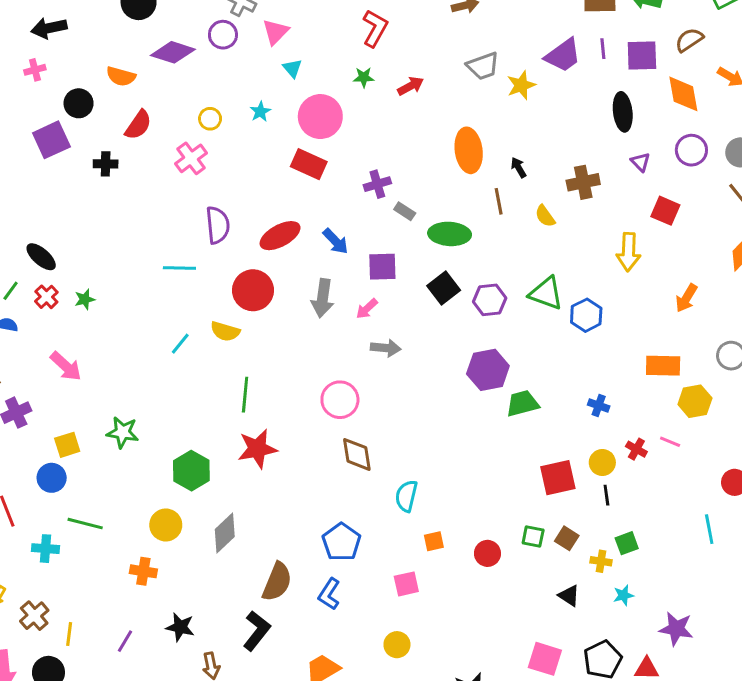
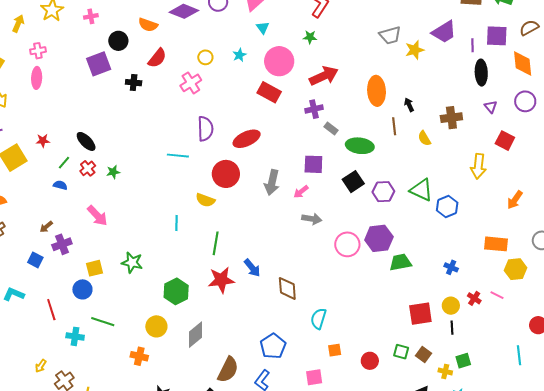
purple line: (603, 49) -> (473, 45), moved
red arrow: (411, 86) -> (324, 76), moved, size x1.6
blue arrow: (336, 241) -> (252, 268), moved
cyan line: (180, 344) -> (176, 223), moved, turned -42
pink circle: (340, 400) -> (347, 244), moved

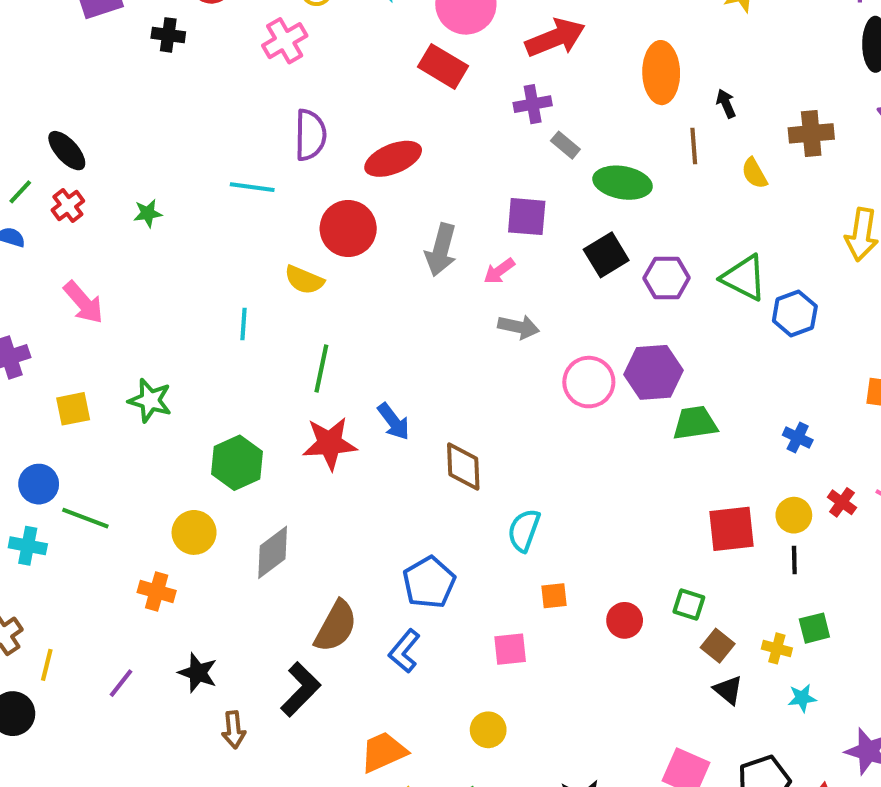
green star: (113, 172) -> (148, 213), moved
blue circle: (82, 289) -> (39, 484), moved
brown square: (423, 355) -> (718, 646), moved

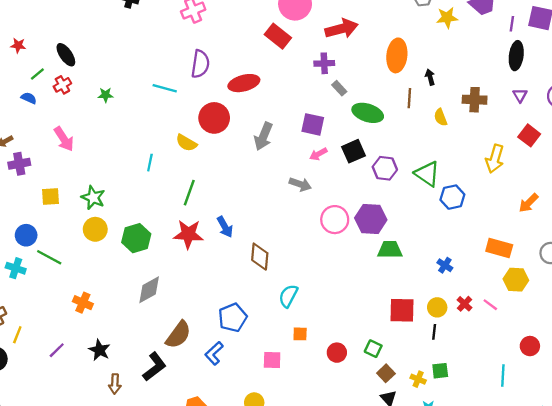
pink arrow: (499, 271) -> (318, 154), moved
yellow circle: (194, 532) -> (95, 229), moved

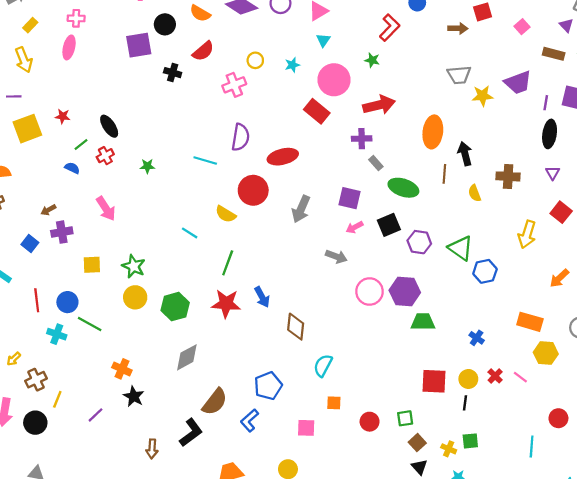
black arrow: (430, 77) -> (465, 154), size x1.5
cyan line: (150, 163) -> (190, 233), turned -70
green square: (373, 349) -> (405, 418), turned -35
black star: (99, 350) -> (134, 396), moved

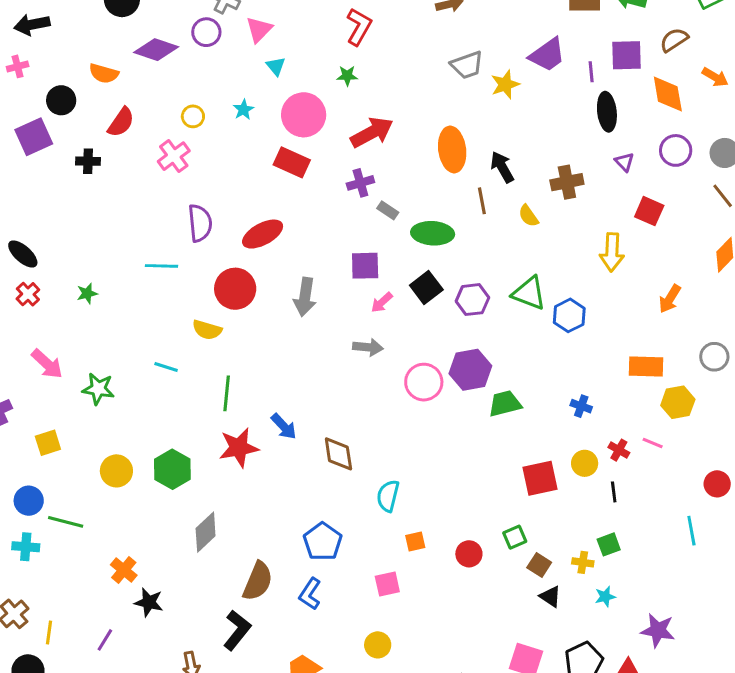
green star: (134, 266) -> (98, 389), moved
orange cross: (122, 369) -> (124, 570), turned 30
black line: (465, 403) -> (614, 492), moved

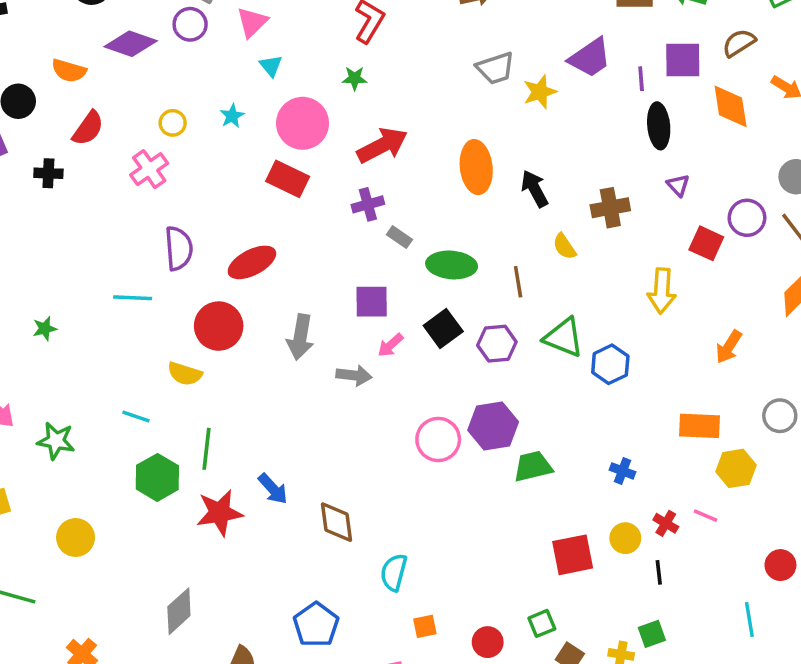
purple circle: (676, 150) -> (747, 218), moved
brown line: (482, 201) -> (518, 282), moved
gray arrow: (368, 347) -> (354, 375), moved
green hexagon: (172, 469) -> (157, 477), moved

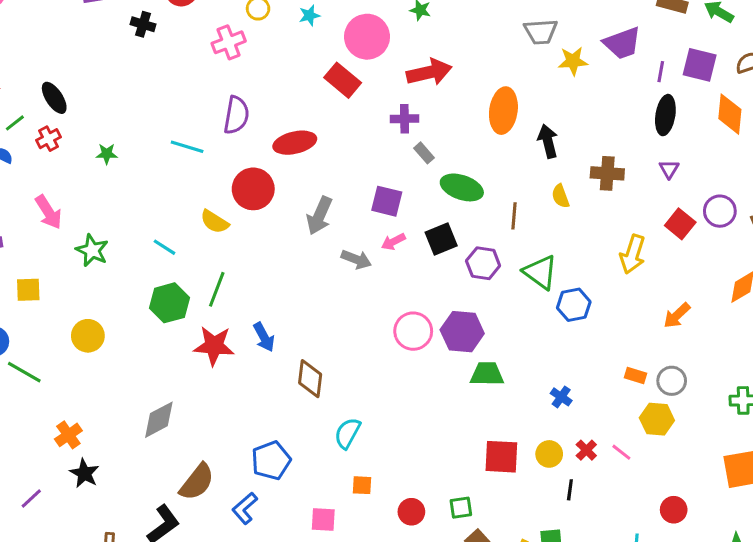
gray circle: (780, 416) -> (672, 381), moved
orange rectangle: (699, 426) -> (635, 376), size x0.6

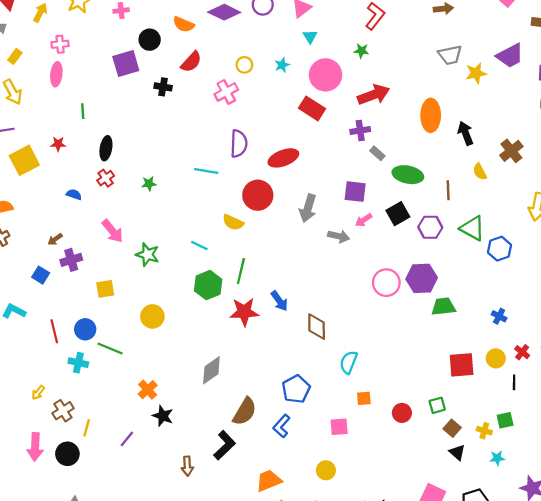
black ellipse: (54, 98) -> (106, 148), turned 50
green line: (15, 123) -> (83, 111), moved, turned -48
brown cross: (607, 173) -> (511, 151), turned -35

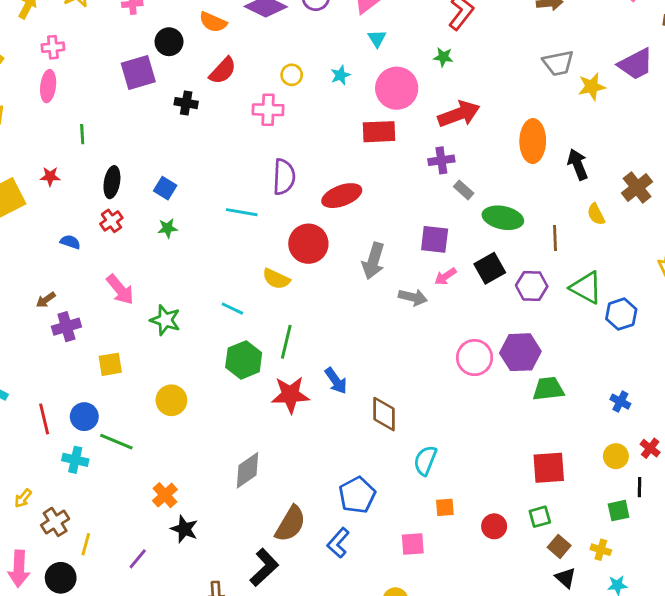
pink cross: (226, 92) -> (268, 110), turned 30
red rectangle: (312, 108) -> (379, 132), turned -35
blue square: (41, 275) -> (165, 188), moved
red square: (462, 365) -> (549, 468), moved
green square: (505, 420) -> (619, 511), moved

